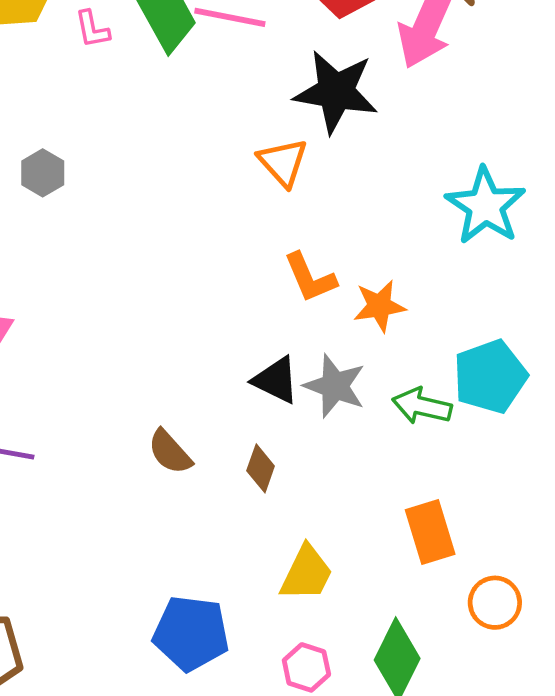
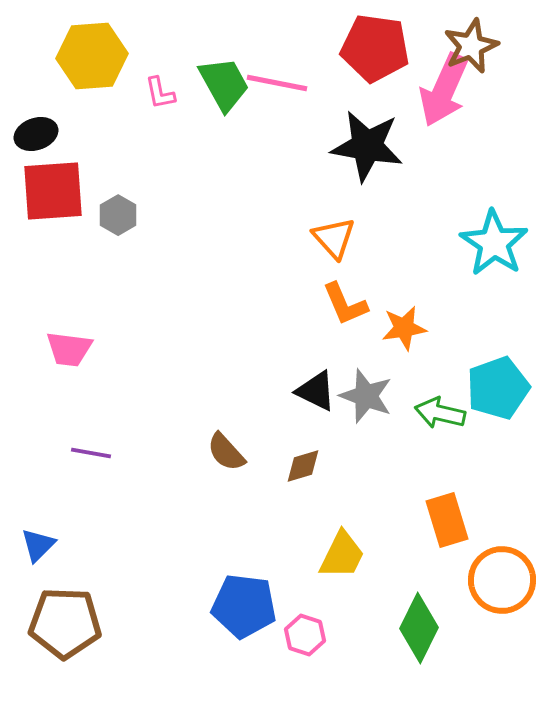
orange triangle: (283, 162) -> (334, 238), moved
brown diamond: (261, 468) -> (303, 466), turned 54
orange circle: (495, 603) -> (502, 580), size x1.5
pink hexagon: (306, 667) -> (305, 635), moved

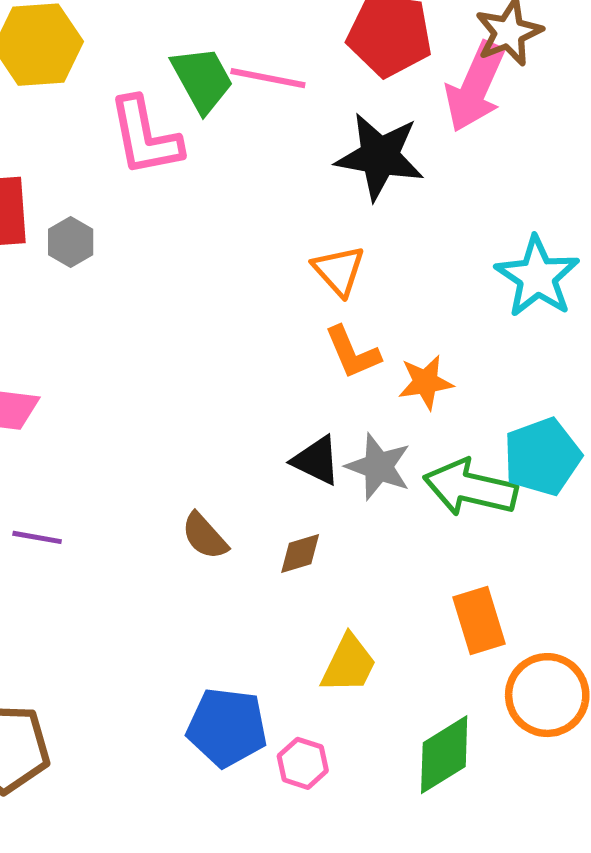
pink L-shape: (160, 93) -> (145, 136), moved, size x2.0
green arrow: (440, 413) -> (470, 488), size x1.5
green diamond: (419, 628) -> (444, 755), turned 32

